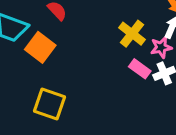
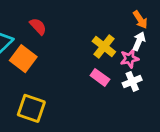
pink rectangle: (140, 69) -> (100, 77), moved

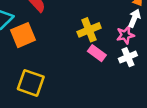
yellow cross: (104, 47) -> (89, 30), moved, turned 30
orange square: (23, 59) -> (23, 35), turned 30

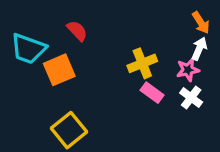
white cross: (128, 57) -> (191, 98), turned -30
yellow square: (31, 83) -> (69, 130), turned 32

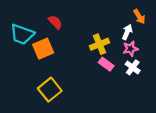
white arrow: (199, 49) -> (127, 32), moved

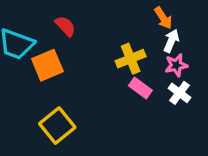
orange arrow: (139, 17) -> (163, 18), moved

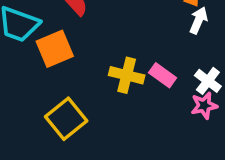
yellow cross: (131, 59) -> (127, 75), moved, turned 36
pink star: (176, 65) -> (204, 106), moved

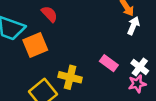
yellow cross: (127, 75) -> (70, 77), moved

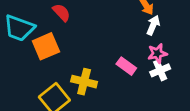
white cross: (140, 67) -> (160, 70), turned 30
pink star: (137, 84) -> (157, 53), moved

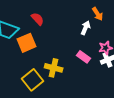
white arrow: (153, 25) -> (86, 28), moved

